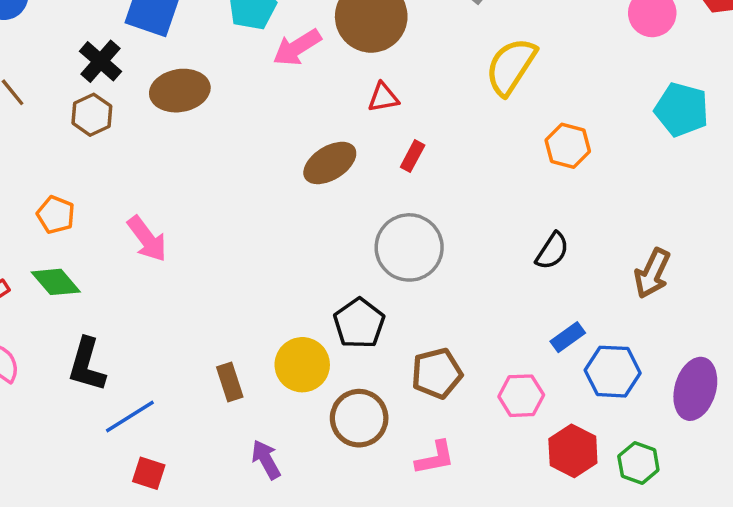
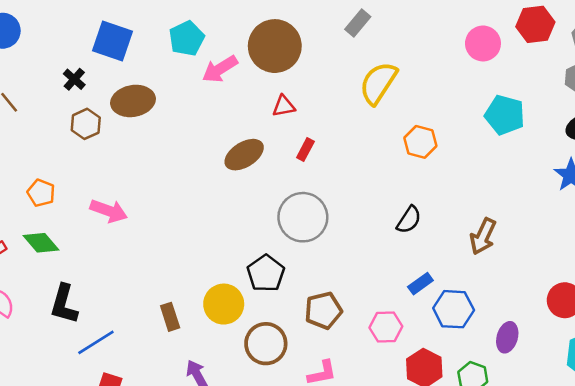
black cross: (101, 61) -> (74, 79), size x0.7
brown hexagon: (92, 115) -> (86, 124), moved
pink arrow: (147, 239) -> (109, 211), turned -33
purple ellipse: (695, 389) -> (507, 337), moved, size x0.7

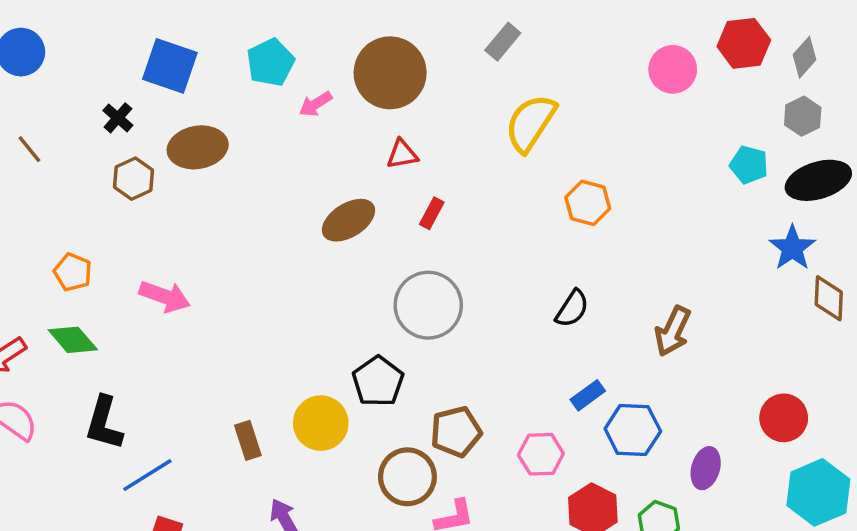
pink arrow: (220, 69) -> (316, 104), size x0.7
cyan pentagon: (505, 115) -> (749, 165), moved, size x0.7
brown circle: (266, 344) -> (407, 477), moved

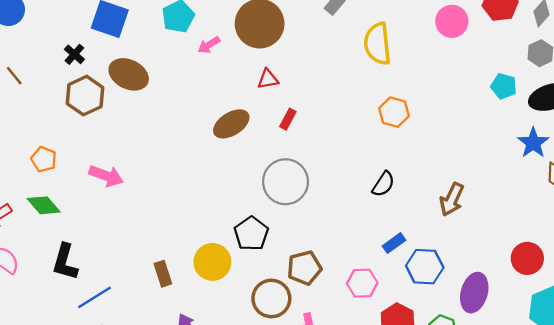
yellow semicircle: (531, 123) -> (378, 44), moved, turned -39
brown ellipse: (198, 147) -> (129, 74), turned 36
brown hexagon: (133, 179) -> (85, 96), size x1.4
purple ellipse: (706, 468) -> (474, 293), size x1.4

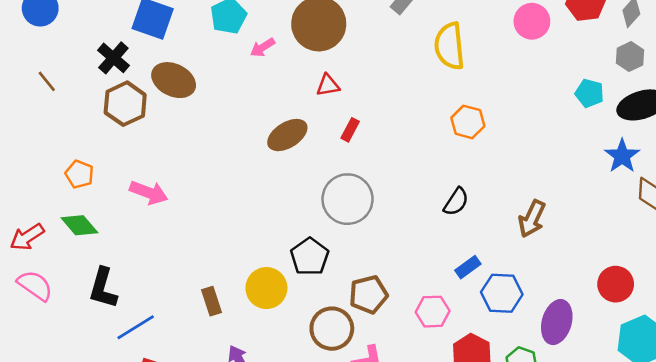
black cross: (74, 54) -> (113, 58), size x1.4

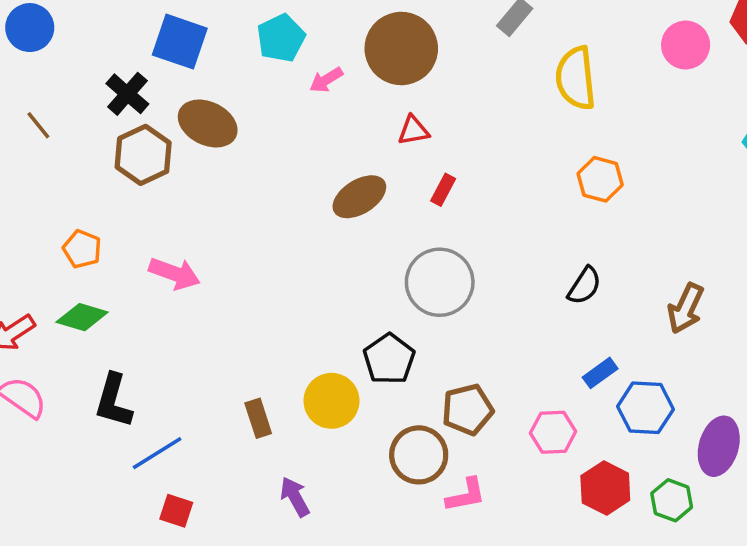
green diamond: (79, 225) -> (82, 317), turned -33

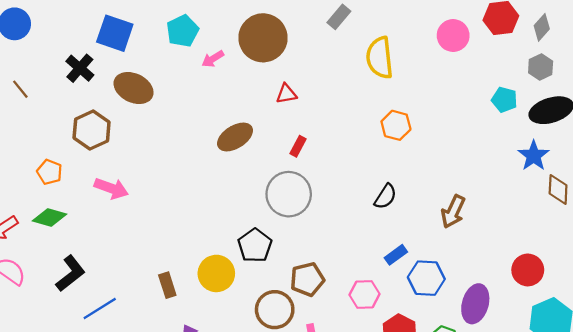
red triangle: (413, 130) -> (286, 94), moved
brown hexagon: (143, 155) -> (92, 130), moved
red rectangle: (443, 190) -> (298, 146), moved
black L-shape: (113, 401) -> (71, 273), turned -144

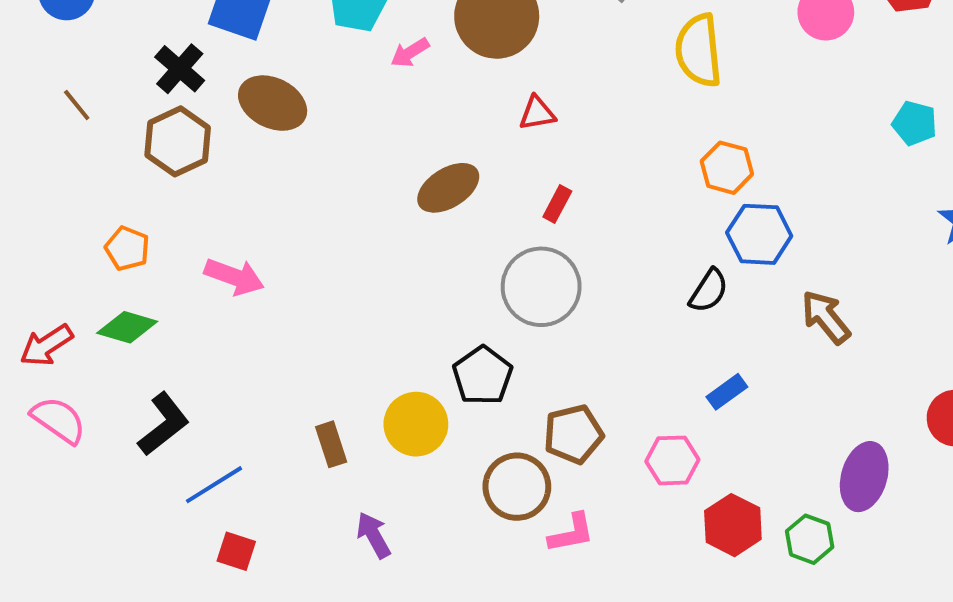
brown hexagon: (92, 130) -> (178, 141), moved
brown arrow: (453, 212) -> (826, 317), turned 116
blue hexagon: (426, 278) -> (759, 234), moved

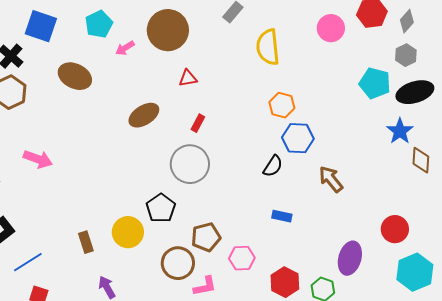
brown ellipse: (273, 103) -> (75, 76), moved
cyan pentagon: (915, 123) -> (375, 83), size x1.4
blue rectangle: (727, 392) -> (282, 216), turned 48
pink hexagon: (672, 460) -> (242, 258), moved

